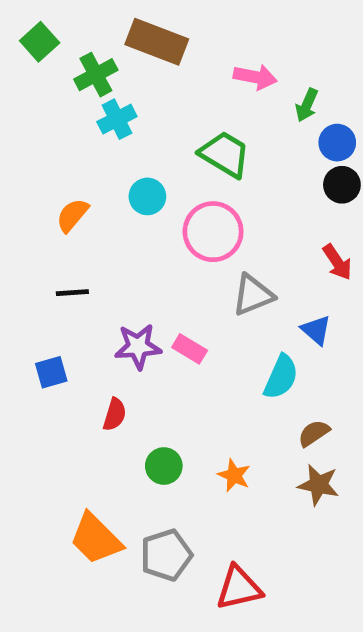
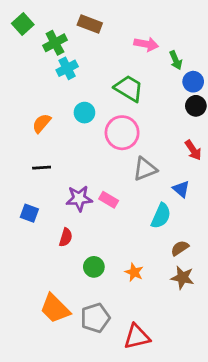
brown rectangle: (157, 42) -> (90, 24), size x0.7
green arrow: (307, 105) -> (176, 60), turned -48
blue square: (51, 372) -> (29, 213), turned 36

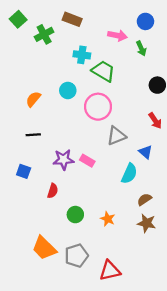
cyan cross: (67, 68) -> (82, 55), moved, turned 35
blue circle: (193, 82) -> (145, 21), moved

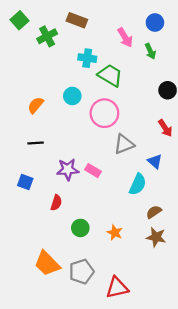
pink arrow: (117, 35) -> (125, 37), turned 48

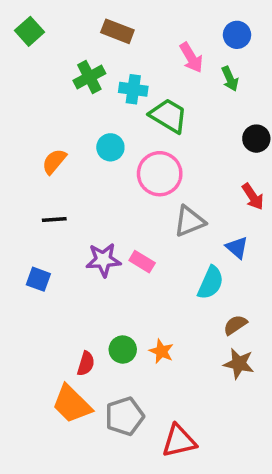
green cross: (47, 36) -> (89, 77), moved
red semicircle: (56, 203) -> (86, 364), moved
orange star: (115, 233) -> (161, 351), moved

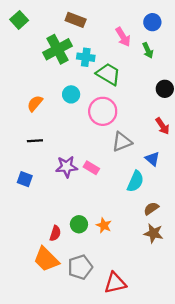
green cross: (89, 77) -> (58, 49), size x1.4

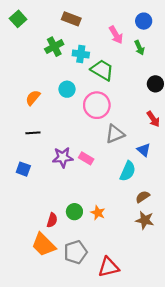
green cross: (58, 49) -> (54, 47), size x0.7

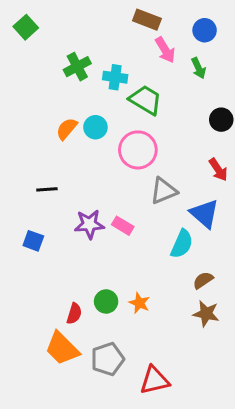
brown rectangle: (71, 19) -> (147, 20), moved
orange semicircle: (33, 98) -> (67, 129), moved
blue triangle: (144, 150) -> (205, 214), size x1.5

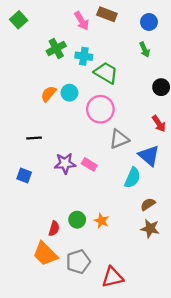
pink arrow: (165, 50) -> (82, 21), moved

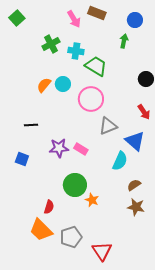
green arrow: (145, 50) -> (124, 41), moved, turned -144
green circle: (77, 220) -> (75, 185), moved, size x1.5
red triangle: (113, 277) -> (102, 251), turned -50

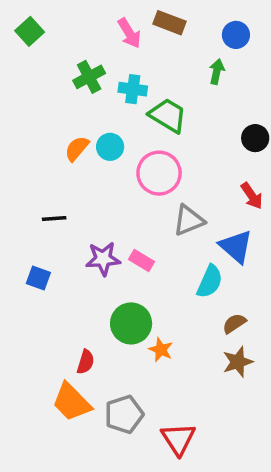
brown star: (136, 207) -> (238, 362), turned -30

